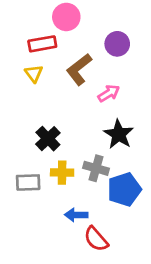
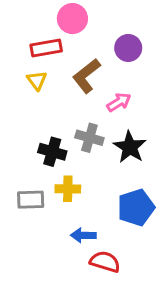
black cross: (48, 139) -> (52, 152), turned -30
gray cross: (96, 168) -> (89, 138), moved
red semicircle: (96, 239) -> (105, 262), turned 148

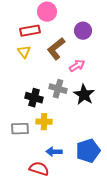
blue pentagon: (136, 207) -> (88, 151), moved
red semicircle: (105, 262) -> (39, 169), moved

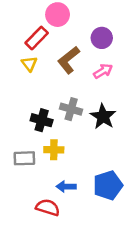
red rectangle: (30, 31) -> (37, 38), turned -36
pink arrow: (77, 66) -> (103, 71), moved

